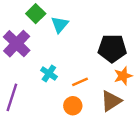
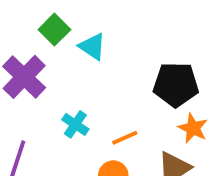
cyan triangle: (60, 24) -> (92, 47), turned -36
orange star: (123, 76) -> (193, 128), turned -30

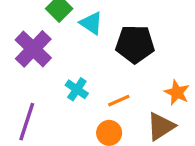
black pentagon: (176, 85) -> (135, 44), moved

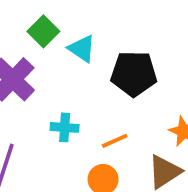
cyan cross: (77, 89) -> (65, 127), turned -30

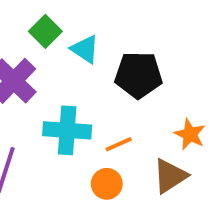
cyan cross: (65, 127) -> (67, 130), size x1.6

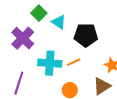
orange line: (119, 144) -> (74, 62), moved

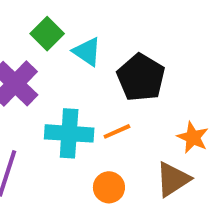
black pentagon: (86, 35) -> (141, 78), turned 30

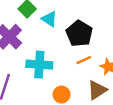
orange line: (117, 131) -> (84, 60), moved

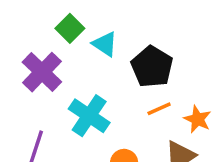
cyan cross: (39, 65) -> (89, 116), turned 30

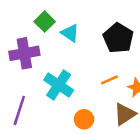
black pentagon: (152, 67) -> (118, 38), moved
purple cross: (42, 72) -> (24, 53), turned 36

